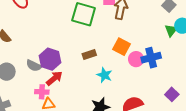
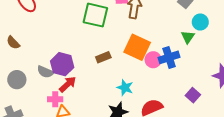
green triangle: (171, 30) -> (188, 37), moved
orange square: (121, 47) -> (137, 47), size x1.4
cyan star: (104, 75) -> (125, 88), moved

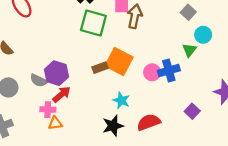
orange square: (137, 47) -> (119, 61), moved

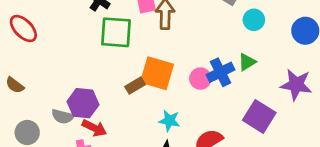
green triangle: (189, 50) -> (247, 62), moved, turned 32
red arrow: (62, 94) -> (94, 128), turned 78
purple square: (192, 111) -> (259, 116), size x1.6

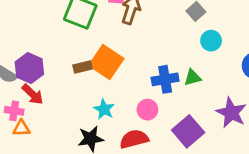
pink circle: (200, 79) -> (147, 110), moved

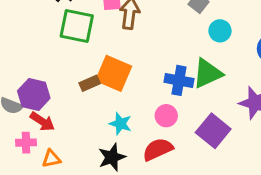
green triangle: (193, 78) -> (208, 73), size x1.6
blue cross: (165, 79) -> (179, 80), turned 30
orange triangle: (21, 128) -> (51, 159), moved

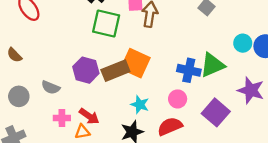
cyan circle: (220, 31) -> (243, 43), moved
brown rectangle: (90, 83) -> (115, 71), size x1.6
purple hexagon: (34, 94) -> (86, 70), moved
red arrow: (42, 122) -> (89, 116), moved

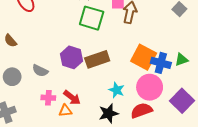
orange square: (135, 63) -> (144, 57), moved
green triangle: (212, 65) -> (182, 60), size x0.6
pink circle: (178, 99) -> (150, 87), size x1.6

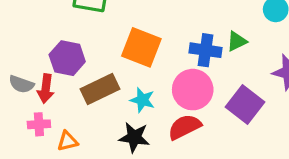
orange square: (144, 57) -> (141, 47), moved
brown rectangle: (97, 59) -> (100, 89), moved
red arrow: (72, 98) -> (46, 89), moved, turned 66
black star: (108, 113) -> (134, 137), turned 30

